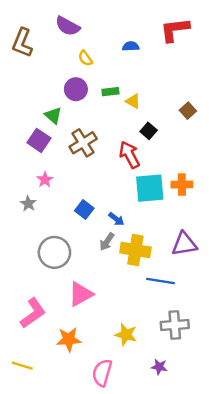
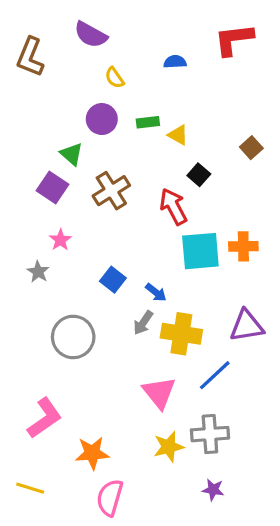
blue line: (160, 281) -> (215, 375), turned -52
pink triangle: (81, 294) -> (159, 393), moved, turned -40
gray cross: (175, 325) -> (210, 434), moved
yellow star: (126, 335) -> (169, 447), turned -30
pink semicircle: (102, 373) -> (110, 498), moved

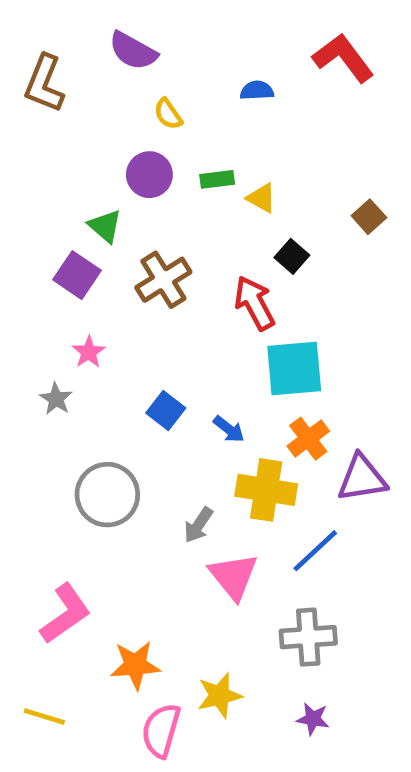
red L-shape: (234, 39) -> (343, 58), turned 60
orange cross: (243, 246) -> (308, 439), moved, turned -36
gray arrow: (143, 323) -> (198, 525), moved
yellow star: (169, 447) -> (219, 695), moved

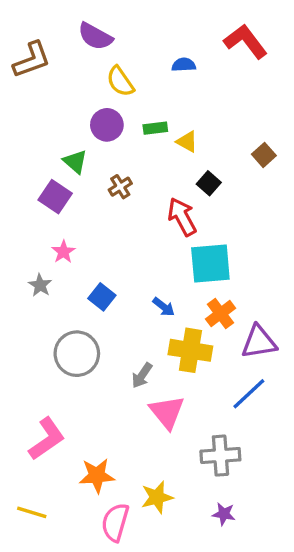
brown L-shape: (44, 84) -> (32, 60), turned -132
yellow semicircle: (168, 114) -> (120, 81), size x1.4
brown cross: (163, 280) -> (120, 187), moved, size x0.6
blue square: (166, 411) -> (102, 297), moved
blue line: (315, 551) -> (249, 394), moved

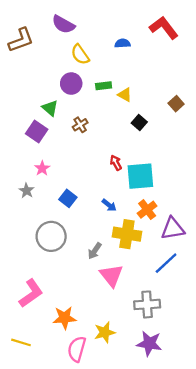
red arrow: (182, 217) -> (116, 163), moved, size x0.6
purple star: (224, 514) -> (149, 344), size x1.6

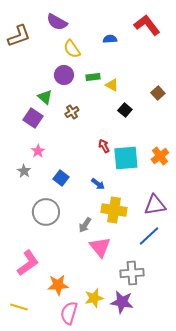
orange cross: (147, 210) -> (160, 156), moved
purple star: (149, 344) -> (122, 302), moved

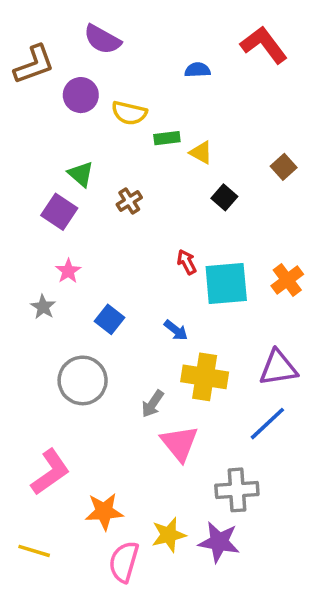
yellow semicircle: (72, 49) -> (129, 113), moved, turned -42
purple circle: (64, 75) -> (81, 95), moved

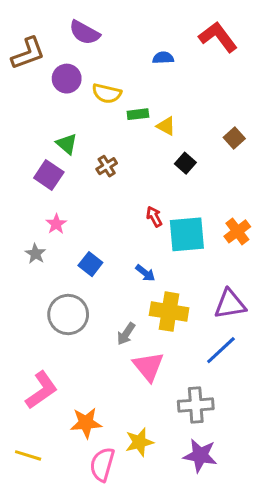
purple star: (219, 542) -> (200, 455), moved

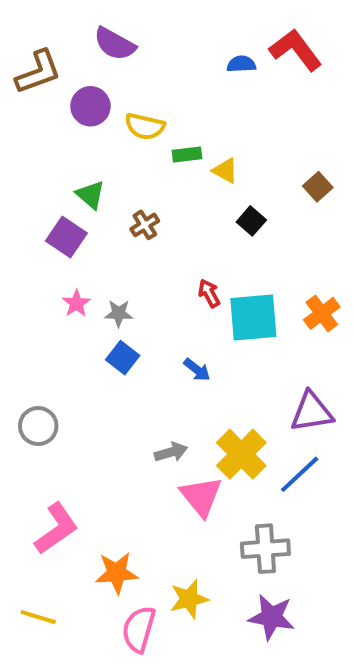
blue semicircle: (163, 58) -> (241, 64), moved
gray star: (36, 254) -> (119, 313), moved, turned -30
yellow cross: (169, 312) -> (241, 454), moved, turned 36
gray circle: (68, 315) -> (38, 426), moved, size x0.7
gray arrow: (126, 334) -> (171, 452), turned -140

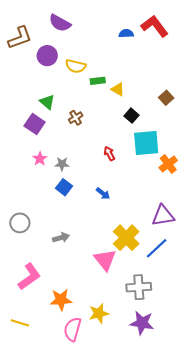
cyan square: (253, 317) -> (146, 143), moved
gray arrow: (171, 452) -> (61, 238), moved

